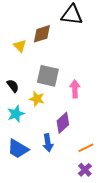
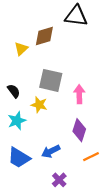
yellow triangle: (20, 46) -> (21, 49), turned 32
purple diamond: (63, 123) -> (79, 130), moved, turned -30
blue arrow: (48, 143) -> (51, 151), turned 72
purple cross: (85, 170) -> (59, 180), moved

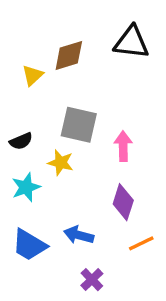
black triangle: (76, 16) -> (131, 42), moved
black semicircle: (14, 91) -> (21, 141), turned 104
blue arrow: (51, 151) -> (79, 235), turned 42

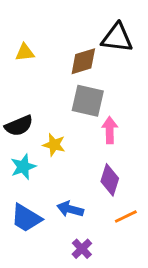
brown diamond: (69, 55) -> (83, 61), moved
yellow triangle: (33, 75) -> (25, 52), moved, turned 36
gray square: (79, 125) -> (88, 101), moved
black semicircle: (21, 141) -> (19, 126), size x1.4

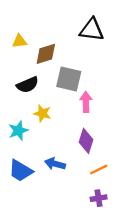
brown diamond: (83, 61) -> (46, 54), moved
black semicircle: (19, 126) -> (28, 85), moved
purple cross: (82, 249) -> (99, 198), moved, turned 35

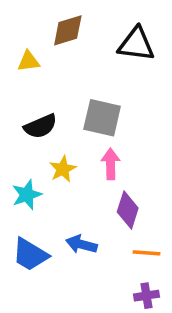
brown diamond: (46, 54) -> (68, 30), moved
pink arrow: (86, 102) -> (111, 164), moved
yellow star: (42, 113) -> (63, 169), turned 30
orange line: (99, 170) -> (147, 253), turned 30

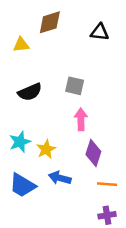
black triangle: (136, 44) -> (100, 32), size x0.7
gray square: (102, 118) -> (75, 86), size x0.7
yellow star: (63, 169) -> (46, 149), moved

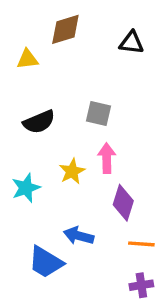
yellow star: (46, 149) -> (72, 171), moved
blue trapezoid: (22, 185) -> (46, 262), moved

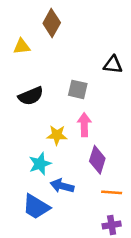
brown diamond: (65, 29) -> (52, 23), turned -44
black triangle: (131, 43) -> (113, 65), moved
yellow star: (72, 171) -> (57, 135), turned 30
cyan star: (26, 188) -> (40, 164), moved

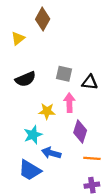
yellow triangle: (22, 46) -> (18, 38), turned -32
black triangle: (113, 65) -> (90, 82), moved

